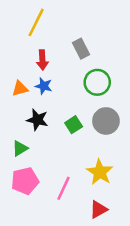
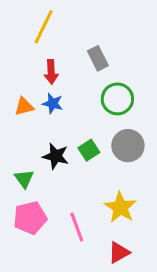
black star: (37, 120) -> (56, 156), moved
green triangle: (20, 148) -> (24, 179), turned -35
pink line: (64, 188) -> (77, 227), turned -45

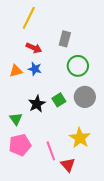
gray rectangle: (98, 58) -> (65, 39), turned 42
red arrow: (51, 72) -> (34, 48), turned -63
black star: (56, 156) -> (37, 104), turned 30
red triangle: (119, 253) -> (68, 165), moved, turned -42

